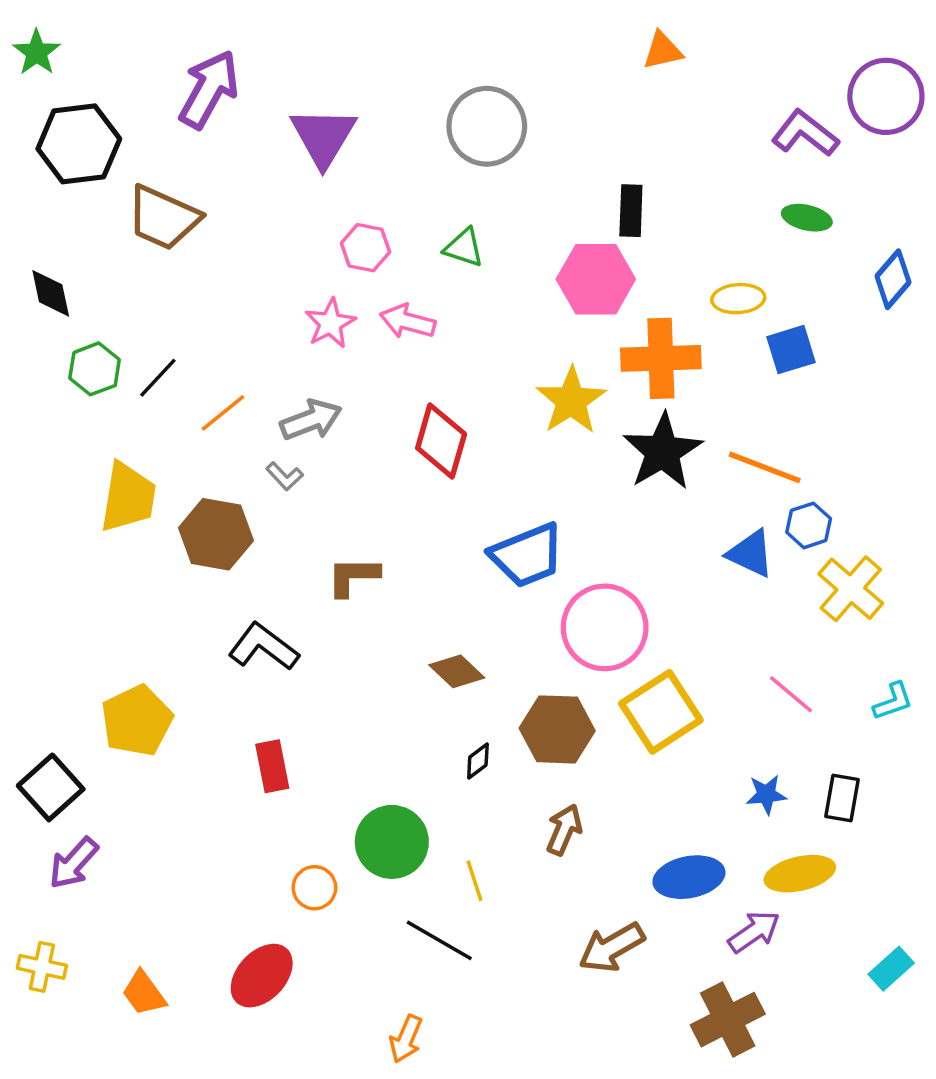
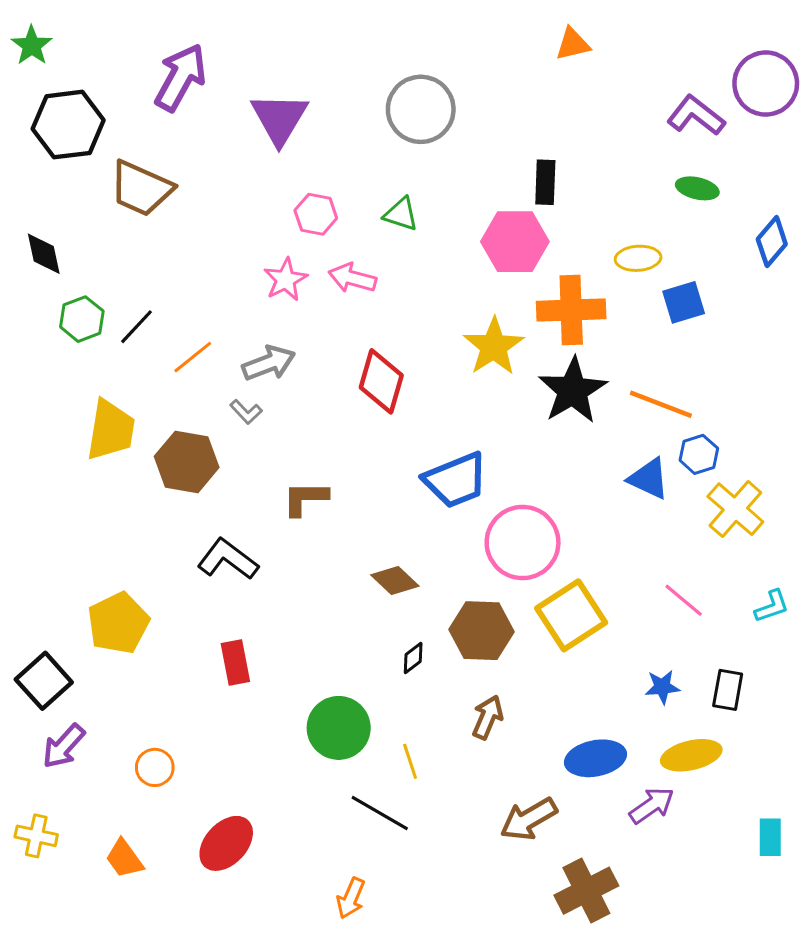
orange circle: (314, 888) -> (155, 767), moved
cyan rectangle: (891, 969) -> (770, 837), turned -48
brown cross: (728, 1020) -> (586, 891), moved

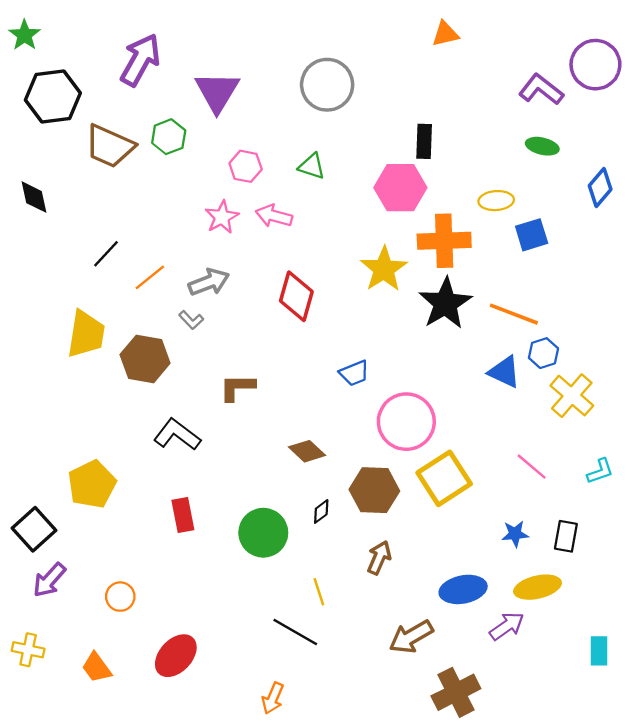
green hexagon: (82, 319) -> (169, 137), moved
blue trapezoid: (456, 480) -> (354, 373), size x0.6
green circle: (339, 728) -> (263, 533), moved

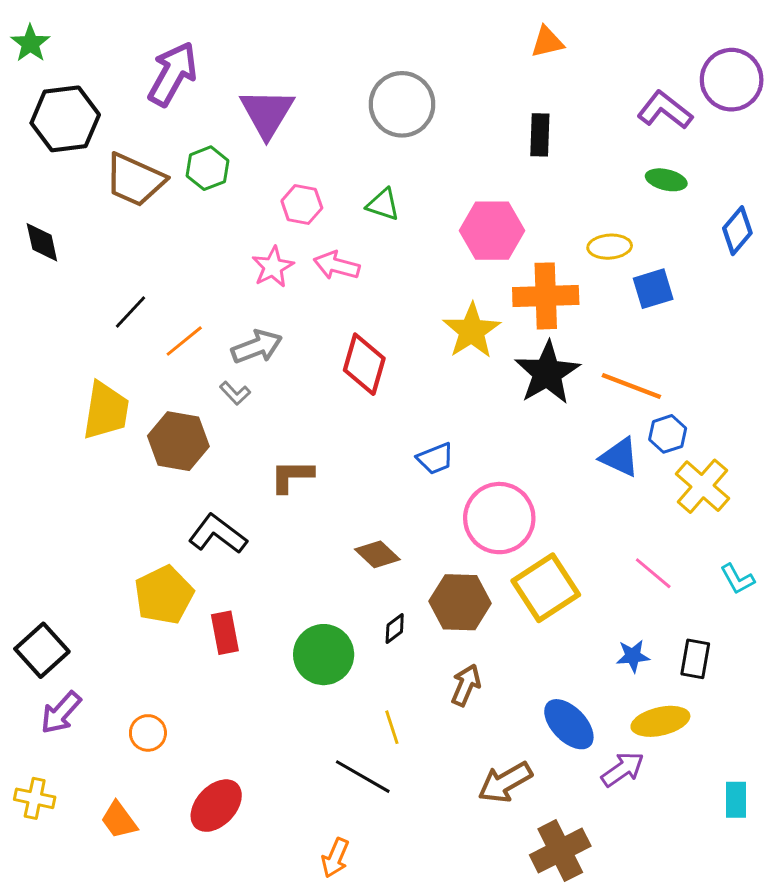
black rectangle: (424, 141) -> (540, 135), moved
cyan L-shape: (600, 471) -> (737, 579), turned 80
yellow pentagon: (92, 484) -> (164, 595), moved
blue ellipse: (463, 589) -> (569, 724), turned 57

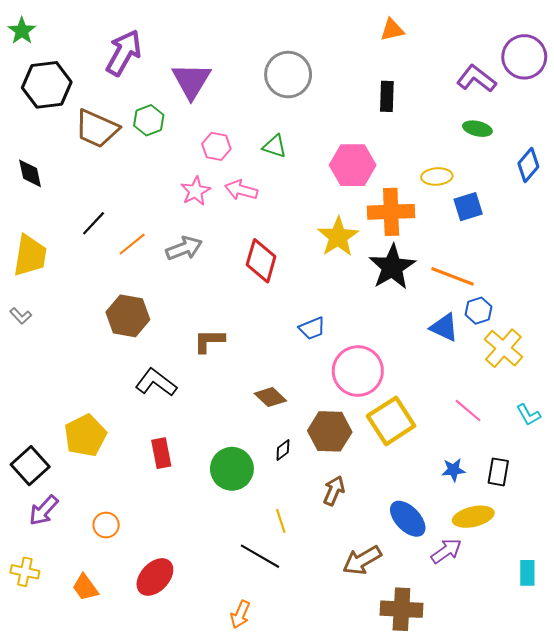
gray L-shape: (235, 393) -> (21, 316), moved
yellow trapezoid: (106, 411) -> (30, 256), moved
yellow pentagon: (164, 595) -> (85, 436), moved
brown cross: (560, 851) -> (401, 609), turned 30

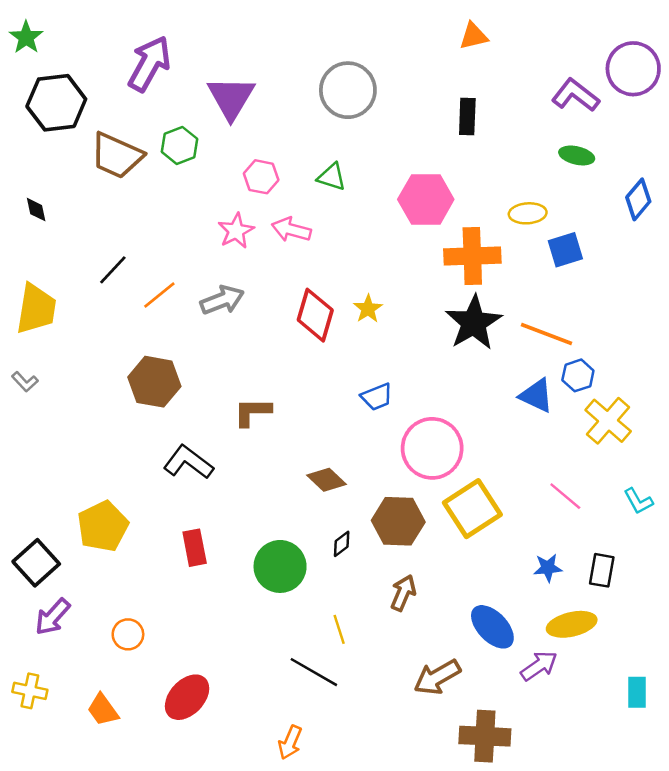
black diamond: (30, 173) -> (36, 210), size x0.7
yellow star: (338, 237) -> (368, 309), moved, size x0.6

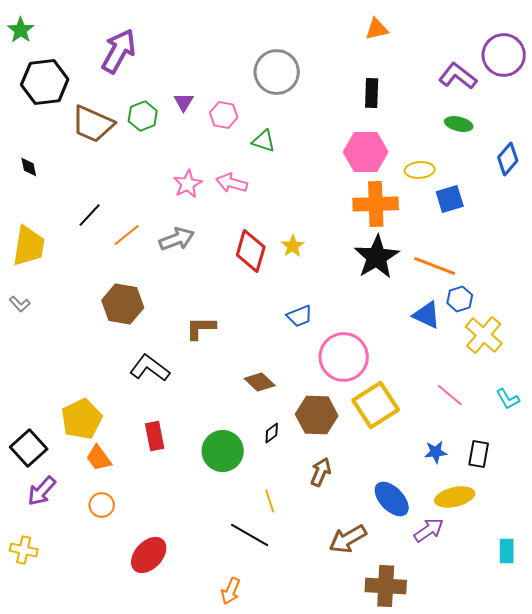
purple triangle: (231, 98) -> (184, 102), moved, size x0.5
pink hexagon: (261, 177) -> (224, 115), moved
pink hexagon: (426, 199) -> (366, 152), moved
orange trapezoid: (103, 710) -> (99, 458), moved

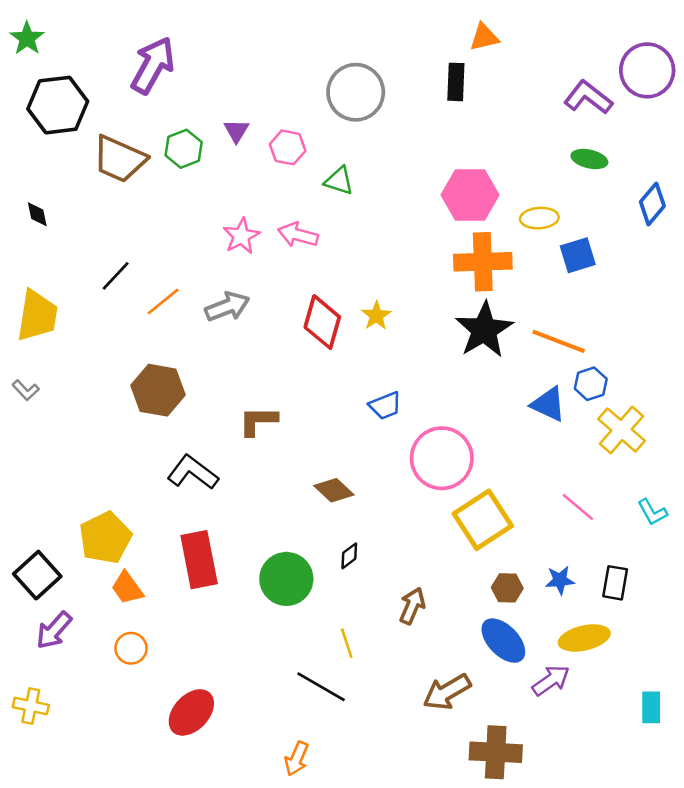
black rectangle: (372, 93) -> (456, 82), moved
brown hexagon: (317, 415) -> (507, 588), moved, size x0.6
red rectangle: (155, 436) -> (199, 560), size x1.5

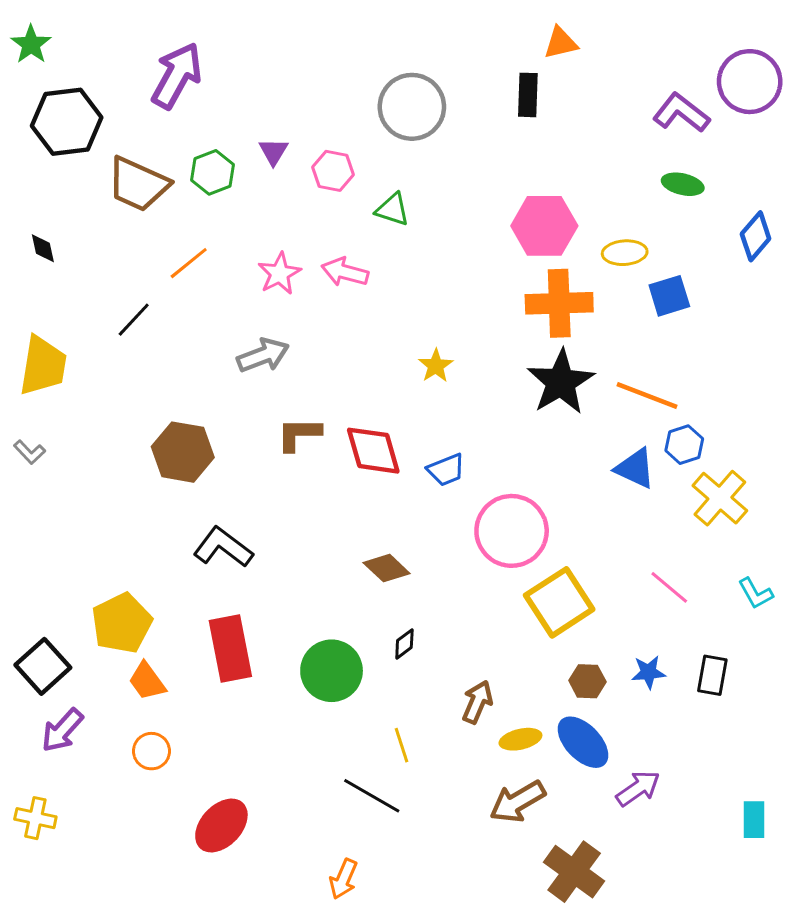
orange line: (163, 302) -> (189, 263), moved
red diamond: (322, 322) -> (373, 451), moved, turned -32
brown L-shape: (258, 421) -> (299, 434), moved
yellow ellipse: (584, 638) -> (520, 739), moved, size x0.7
brown cross: (496, 752) -> (574, 872), turned 33

